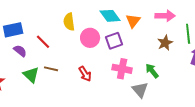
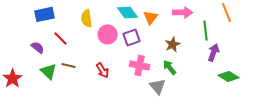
blue rectangle: (13, 30) -> (45, 14), moved
brown star: (165, 43) -> (173, 44), moved

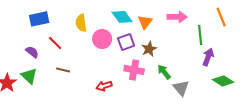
brown star: (173, 44) -> (149, 49), moved
red arrow: (103, 70) -> (104, 86), moved, turned 105
green triangle: (49, 71) -> (29, 76), moved
gray triangle: (158, 86) -> (181, 88), moved

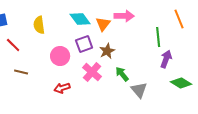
pink arrow: (177, 17) -> (124, 16), moved
pink circle: (102, 39) -> (60, 56), moved
pink cross: (134, 70) -> (92, 72), turned 30

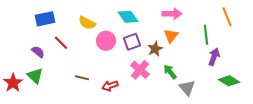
orange triangle: (103, 24) -> (171, 36), moved
yellow semicircle: (39, 25) -> (87, 23), turned -54
pink circle: (60, 56) -> (106, 41), moved
brown line: (21, 72) -> (82, 78), moved

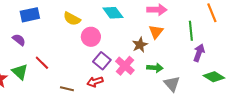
purple square: (132, 42) -> (102, 61), moved, turned -30
red line: (61, 43) -> (42, 63), moved
purple semicircle: (38, 52) -> (19, 40), moved
green arrow: (170, 72) -> (155, 68), turned 133
brown line: (82, 78) -> (67, 89), moved

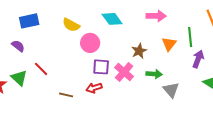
orange triangle: (156, 32) -> (169, 44), moved
purple square: (102, 61) -> (101, 67), turned -36

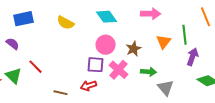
pink circle: (90, 43) -> (106, 45), moved

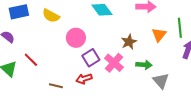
yellow semicircle: (66, 23) -> (51, 16), moved
pink circle: (106, 45) -> (76, 38), moved
purple square: (96, 65) -> (91, 58), turned -36

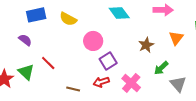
pink cross: (114, 63) -> (131, 83), moved
green arrow: (144, 65) -> (161, 68), turned 133

